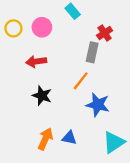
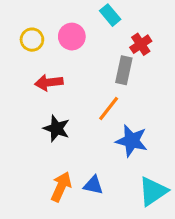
cyan rectangle: (73, 11) -> (110, 15), moved
pink circle: (42, 27) -> (72, 37), moved
yellow circle: (13, 28) -> (32, 40), moved

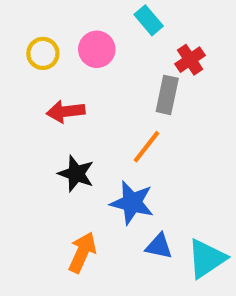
blue star: (132, 141) -> (132, 203), moved
blue triangle: (93, 185) -> (159, 246), moved

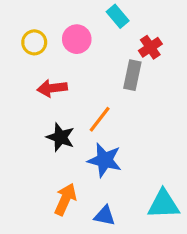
orange line: (147, 147) -> (100, 119), moved
blue triangle: (159, 246) -> (105, 216), moved
cyan triangle: (207, 259) -> (163, 204), turned 32

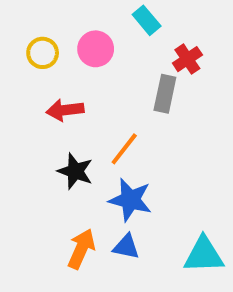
blue triangle: (105, 216) -> (126, 247), moved

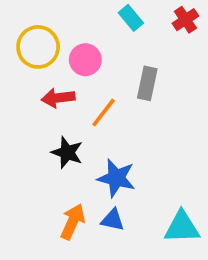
pink circle: (96, 49) -> (85, 60), moved
yellow circle: (43, 53) -> (38, 47), size x1.5
red cross: (187, 59) -> (185, 20), moved
orange line: (124, 149) -> (104, 112), moved

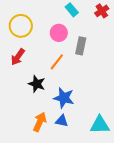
pink circle: (85, 60) -> (59, 33), moved
red arrow: (58, 98) -> (18, 57), moved, turned -48

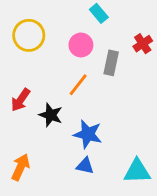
red cross: (102, 11) -> (143, 44), moved
red arrow: (18, 57) -> (21, 100), moved
orange arrow: (40, 122) -> (21, 167), moved

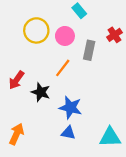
yellow circle: (29, 35) -> (36, 30), moved

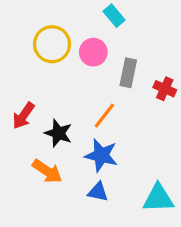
red cross: (114, 35) -> (165, 89), moved, turned -32
orange line: (63, 68) -> (104, 116), moved
orange arrow: (17, 134) -> (47, 171), moved, turned 100

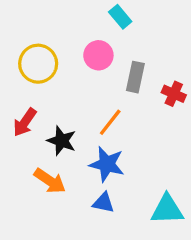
yellow circle: (52, 44) -> (38, 64), moved

